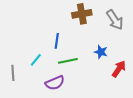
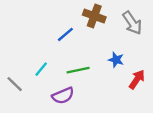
brown cross: (82, 14) -> (94, 16), turned 30
blue line: (57, 41) -> (65, 34), moved, turned 42
gray line: (13, 73) -> (15, 84), turned -42

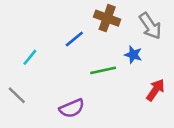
blue star: (116, 60) -> (133, 55), moved
cyan line: (41, 69) -> (30, 57), moved
green line: (78, 70) -> (103, 70), moved

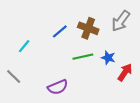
brown cross: (107, 18) -> (88, 28), moved
gray arrow: (150, 26) -> (121, 21), turned 70
blue star: (133, 55) -> (108, 58), moved

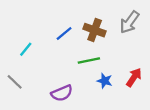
blue star: (108, 58) -> (105, 81), moved

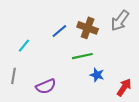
red arrow: (134, 77) -> (124, 87), moved
gray line: (15, 82) -> (14, 76), turned 56
purple semicircle: (62, 93) -> (46, 86), moved

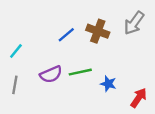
cyan line: (24, 46) -> (16, 51), moved
green line: (82, 56) -> (80, 72), moved
purple semicircle: (46, 86) -> (51, 74), moved

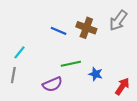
blue line: (66, 35) -> (59, 31), turned 63
cyan line: (16, 51) -> (19, 52), moved
purple semicircle: (51, 74) -> (52, 84), moved

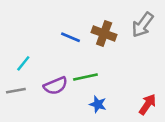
blue star: (96, 74) -> (98, 104), moved
gray line: (13, 75) -> (16, 91), turned 70
purple semicircle: (52, 84) -> (56, 86), moved

